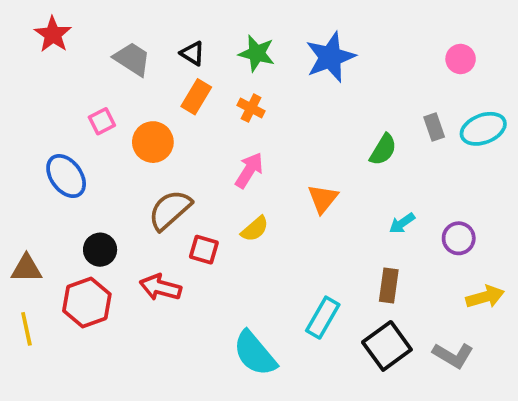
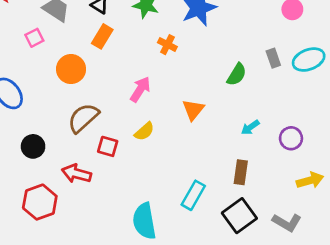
orange cross: (251, 108) -> (167, 45), moved
pink square: (102, 121) -> (34, 38), moved
red hexagon: (87, 302) -> (40, 202), moved
cyan semicircle: (255, 353) -> (144, 221), turned 30

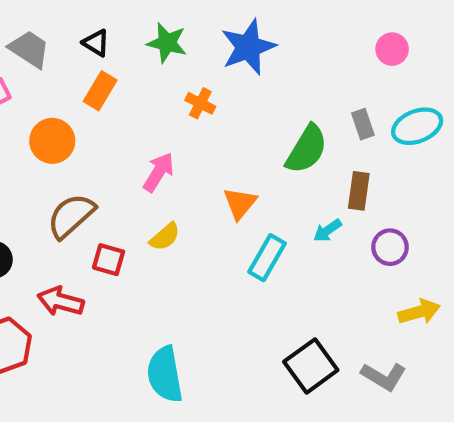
green semicircle: (237, 74) -> (307, 149), size x1.4
brown rectangle: (241, 172) -> (359, 191), moved
cyan rectangle: (193, 195) -> (267, 258), moved

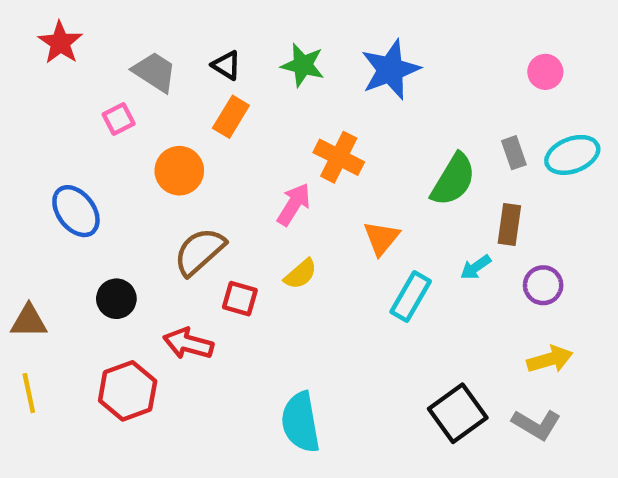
orange cross: (200, 103) -> (339, 157), moved, size x1.5
yellow arrow: (419, 312) -> (550, 359), moved

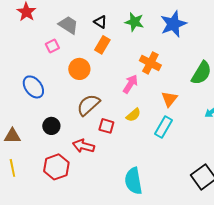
cyan rectangle: (411, 296) -> (163, 127), moved

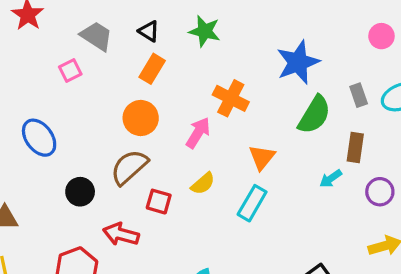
blue star: (173, 24) -> (298, 62), moved
orange circle: (79, 69) -> (141, 118), moved
black circle: (51, 126) -> (80, 192), moved

